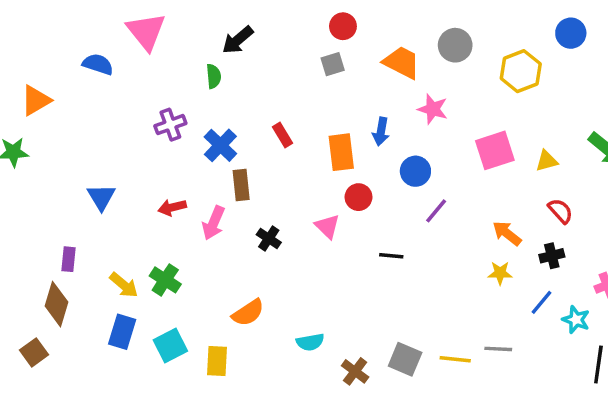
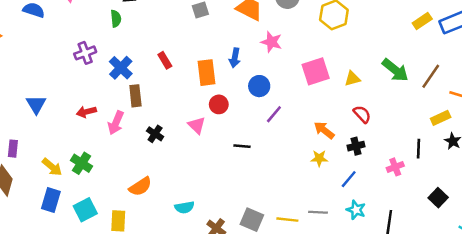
cyan star: (576, 320) -> (356, 210), moved

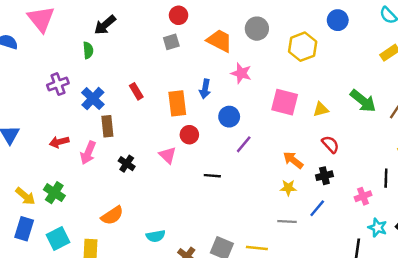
pink square: (316, 71) -> (285, 102), turned 32
cyan star: (356, 210) -> (378, 228), moved
gray line: (318, 212) -> (287, 222), moved

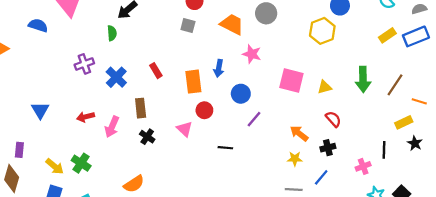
gray square: (171, 42) -> (188, 25), turned 32
yellow hexagon: (303, 47) -> (322, 31), moved
green arrow: (363, 101) -> (363, 79), turned 50
brown rectangle: (107, 126) -> (141, 108), moved

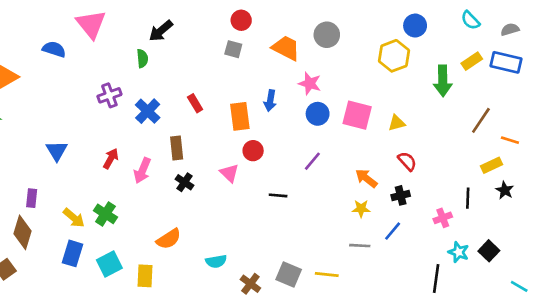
blue rectangle: (416, 36) -> (506, 62), turned 35
green arrow: (363, 79) -> (443, 81), moved
blue circle: (241, 94) -> (318, 114), moved
red arrow: (85, 117) -> (111, 159), turned 133

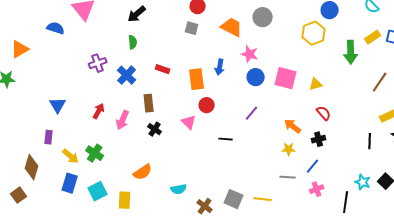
green semicircle: (142, 58) -> (133, 42), moved
red rectangle: (195, 103) -> (163, 69), turned -40
purple rectangle: (32, 198) -> (49, 137), moved
pink cross: (443, 218) -> (317, 189), moved

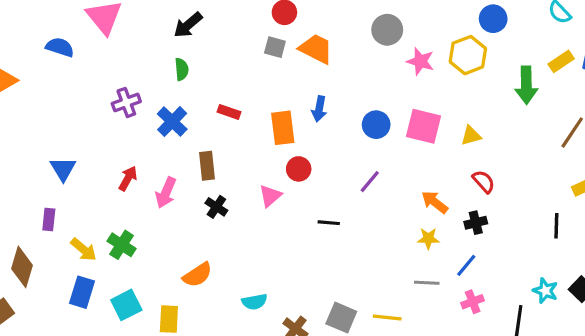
orange trapezoid: (232, 27) -> (316, 49), moved
pink star: (250, 54) -> (420, 61), moved
pink triangle: (189, 122) -> (270, 196), turned 35

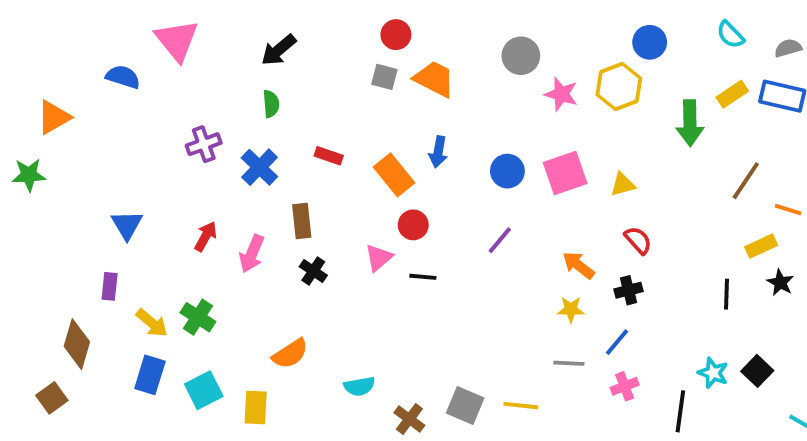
pink square: (424, 126) -> (565, 173), turned -33
orange rectangle: (283, 128) -> (394, 175), turned -32
black line: (329, 223) -> (423, 277), moved

